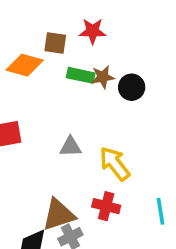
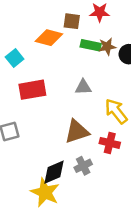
gray triangle: (70, 147) -> (83, 87), moved
brown triangle: (59, 215) -> (77, 132), moved

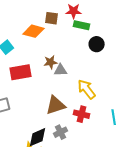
green rectangle: (91, 45) -> (82, 25), moved
brown star: (107, 47) -> (51, 62), moved

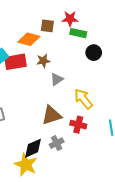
brown star: (51, 62) -> (43, 61), moved
gray triangle: (61, 70) -> (57, 79), turned -32
red rectangle: (21, 72) -> (16, 62), moved

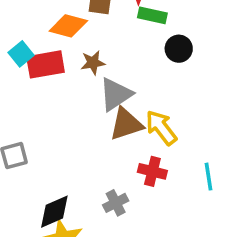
gray triangle: (57, 79) -> (116, 94), size x1.5
brown triangle: (52, 115) -> (126, 124), moved
black diamond: (33, 148) -> (54, 212), moved

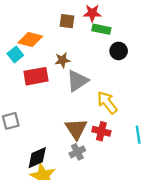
orange diamond: (68, 26) -> (30, 39), moved
red rectangle: (46, 64) -> (36, 76), moved
brown triangle: (126, 124) -> (76, 129), moved, turned -45

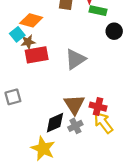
brown star: (62, 60) -> (28, 42), moved
yellow arrow: (107, 103) -> (103, 123), moved
black diamond: (37, 158) -> (55, 123), moved

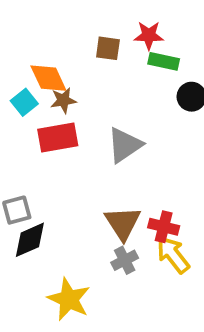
orange diamond: (31, 20) -> (48, 78), turned 50
brown star: (28, 42) -> (63, 100), moved
black diamond: (55, 123) -> (30, 240), moved

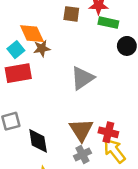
red rectangle: (58, 138) -> (18, 73), moved
black diamond: (30, 240) -> (38, 141), moved, turned -75

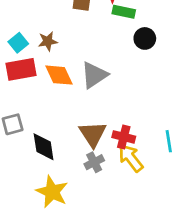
orange diamond: (32, 34) -> (59, 75), moved

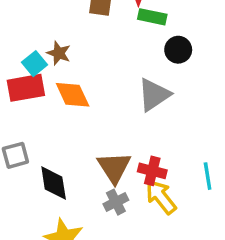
brown star: (48, 41) -> (59, 53), turned 30
cyan square: (18, 43) -> (35, 64), moved
gray triangle: (94, 75) -> (154, 95), moved

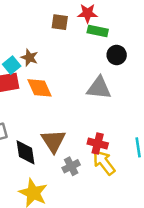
gray triangle: (154, 95) -> (99, 88), turned 40
brown triangle: (114, 167) -> (53, 141), moved

